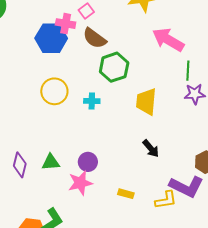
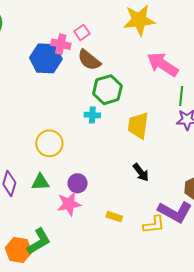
yellow circle: (54, 91) -> (49, 143), moved
cyan cross: (92, 101) -> (92, 115), moved

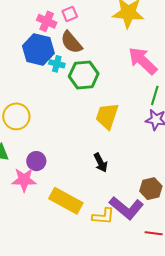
blue hexagon: (46, 58) -> (38, 50), moved
cyan cross: (92, 115) -> (57, 64), moved
yellow rectangle: (114, 217) -> (66, 201), size x2.0

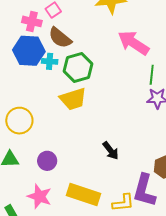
yellow trapezoid: (107, 116) -> (73, 99), moved, turned -116
pink star: (24, 180) -> (39, 196), moved, turned 30
purple L-shape: (126, 208) -> (144, 190), turned 76

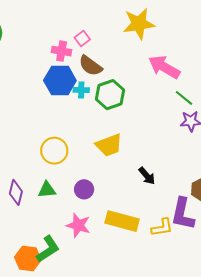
green line: (152, 75) -> (184, 98), turned -54
yellow trapezoid: (73, 99) -> (109, 145), moved

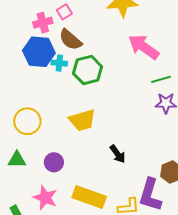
pink cross: (62, 51) -> (43, 23), turned -30
green line: (184, 98) -> (161, 79), turned -60

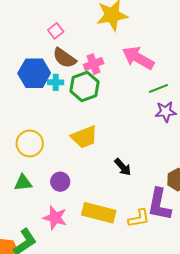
pink cross: (43, 23) -> (94, 64), moved

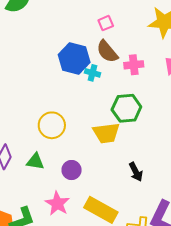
green hexagon: (85, 86) -> (126, 108), moved

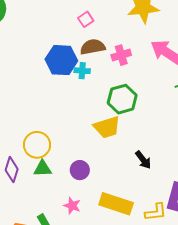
brown semicircle: (107, 51) -> (93, 47), turned 130
yellow circle: (52, 125) -> (37, 145), moved
pink star: (57, 204) -> (72, 206), size x0.7

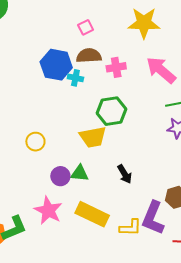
yellow circle: (37, 145) -> (35, 142), moved, size x0.7
green triangle: (43, 169) -> (80, 173), moved
pink star: (72, 206) -> (48, 210), size x1.6

